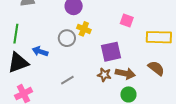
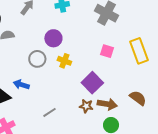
yellow rectangle: (159, 37) -> (139, 51), moved, turned 70
gray circle: (67, 38) -> (37, 59), moved
purple square: (111, 52) -> (92, 83), turned -30

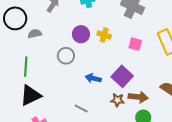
yellow cross: (64, 61) -> (104, 35), moved
blue arrow: (21, 85) -> (93, 78), moved
gray line: (49, 112) -> (81, 109), turned 64

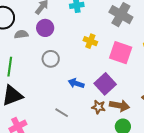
purple circle: (81, 34) -> (45, 28), moved
pink square: (135, 44) -> (121, 53), size x1.6

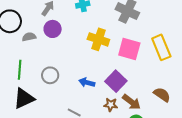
yellow cross: (90, 41) -> (98, 39), size x1.5
gray circle: (51, 59) -> (50, 75), moved
brown arrow: (120, 106) -> (131, 102), turned 30

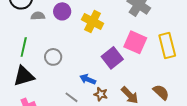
yellow cross: (98, 39) -> (93, 21), moved
purple square: (116, 81) -> (112, 58), moved
blue arrow: (87, 82) -> (88, 79), moved
brown star: (111, 105) -> (101, 94), moved

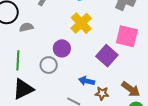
purple circle: (62, 11) -> (62, 48), moved
yellow cross: (93, 21) -> (81, 23), turned 30

